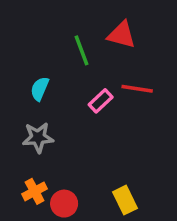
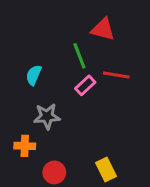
green line: (81, 50) -> (79, 56), moved
gray star: (38, 137) -> (47, 116), moved
orange cross: (35, 191) -> (25, 146), moved, turned 30

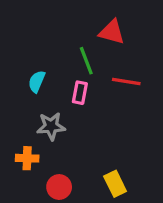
pink rectangle: (85, 85) -> (80, 93), moved, turned -36

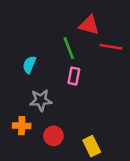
red line: (126, 82) -> (111, 47), moved
pink rectangle: (80, 93) -> (74, 76), moved
red circle: (59, 187) -> (53, 136), moved

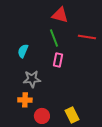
red triangle: (89, 25) -> (60, 15), moved
orange cross: (22, 126) -> (25, 100), moved
red circle: (53, 136) -> (42, 116), moved

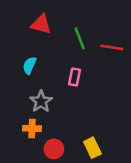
red triangle: (60, 15) -> (41, 24), moved
green line: (54, 38) -> (80, 38), moved
gray star: (32, 79) -> (41, 101), turned -30

